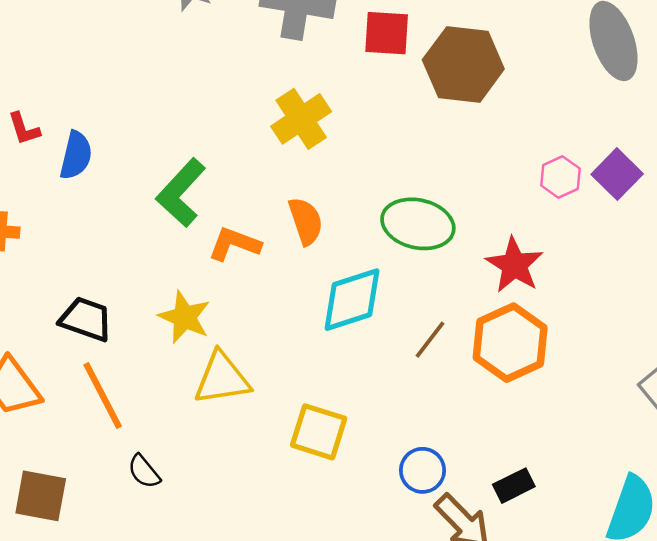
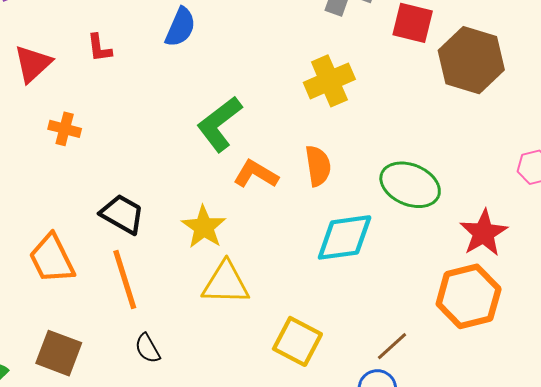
blue semicircle: (76, 155) -> (180, 27), moved
brown line: (430, 340) -> (392, 346), moved

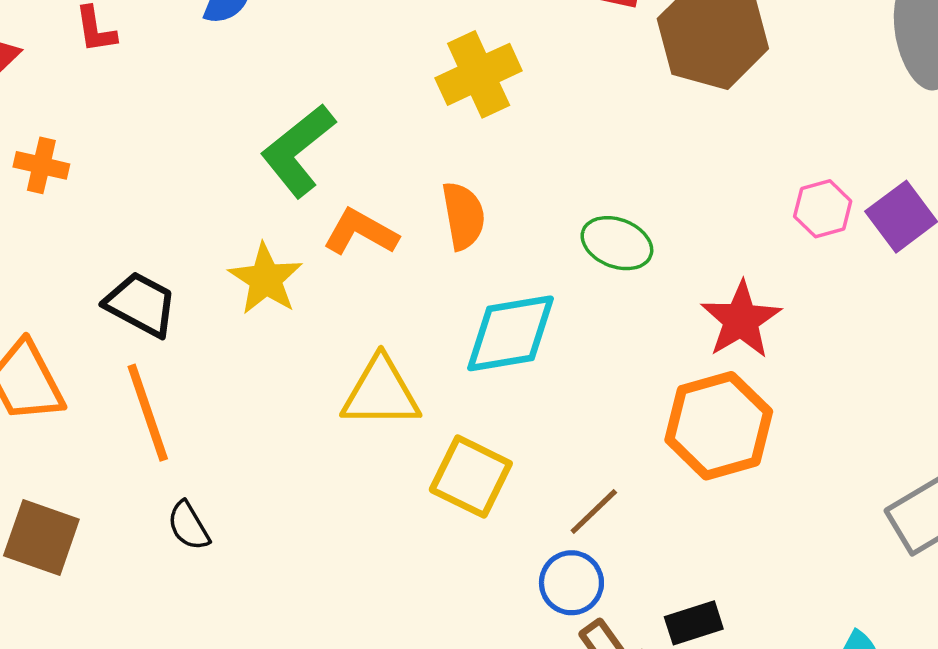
green ellipse: (410, 185) -> (617, 243), size x0.7
yellow star: (204, 227) -> (266, 279), moved
yellow triangle: (226, 283) -> (381, 393), moved
yellow square: (297, 341) -> (471, 477), moved

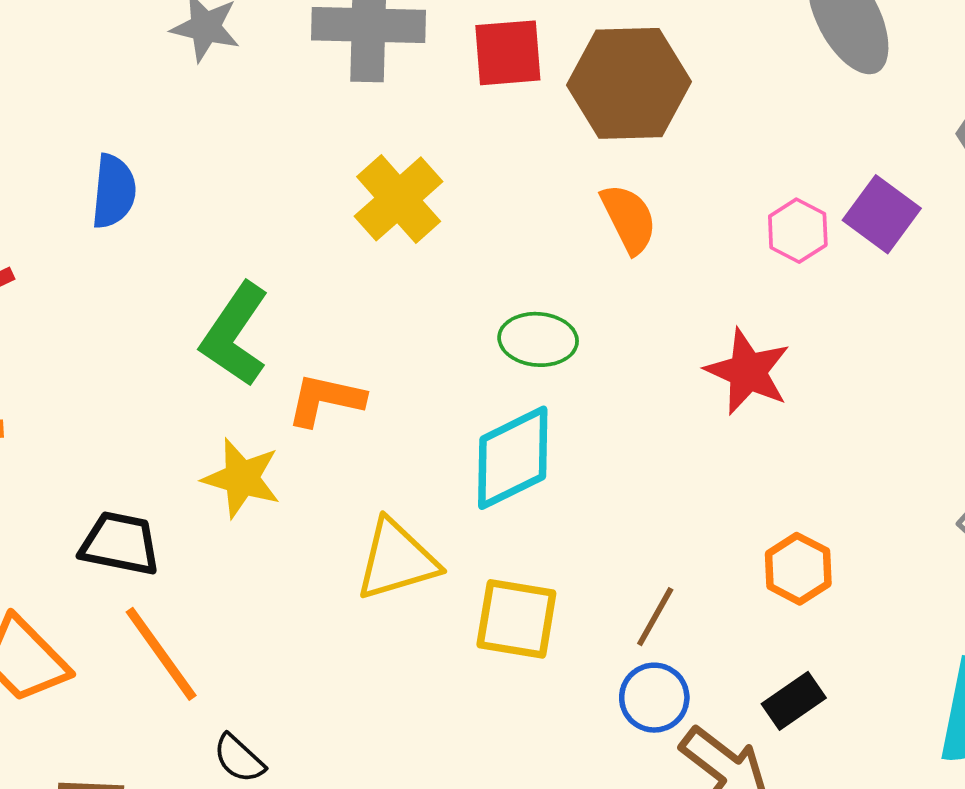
orange semicircle: (463, 216) -> (629, 219), moved
green ellipse: (617, 243) -> (538, 339), moved
orange hexagon: (719, 426) -> (798, 569), moved, size x0.6

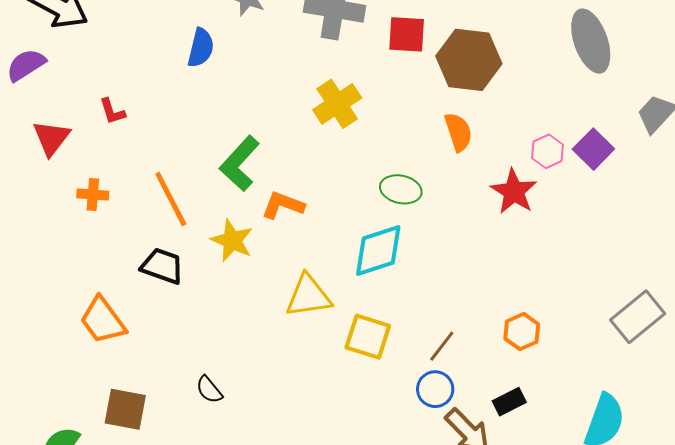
blue semicircle: (114, 191) -> (201, 48), moved
red star: (748, 372) -> (514, 192), moved
orange line: (161, 654) -> (171, 199), moved

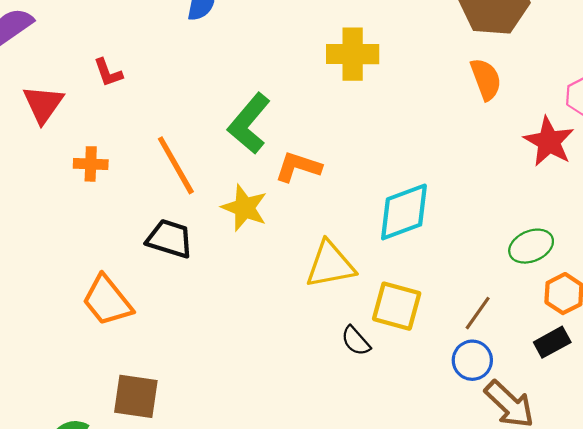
yellow cross: (337, 104) -> (353, 54), turned 36
green ellipse: (401, 189) -> (531, 246), moved, turned -33
black semicircle: (209, 390) -> (356, 341), moved
black rectangle: (509, 402) -> (552, 342), moved

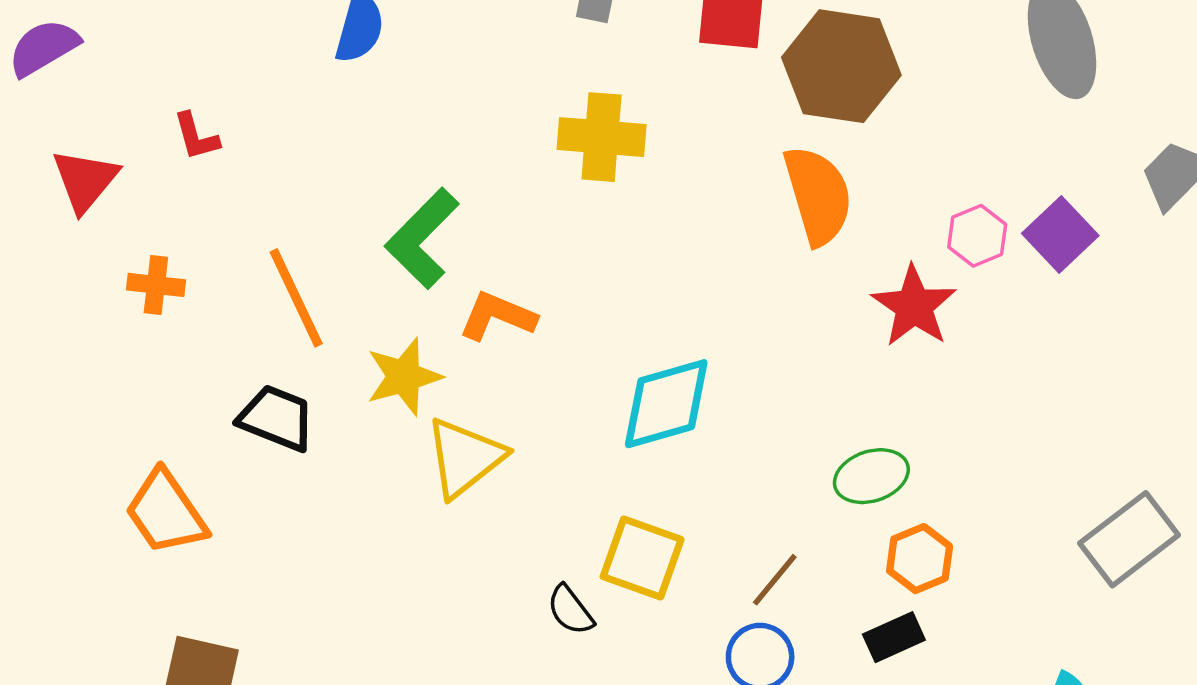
orange semicircle: (486, 79) -> (818, 195), size x1.4
yellow star: (244, 208) -> (404, 377), turned 30
yellow triangle: (330, 265) -> (465, 458), moved, turned -32

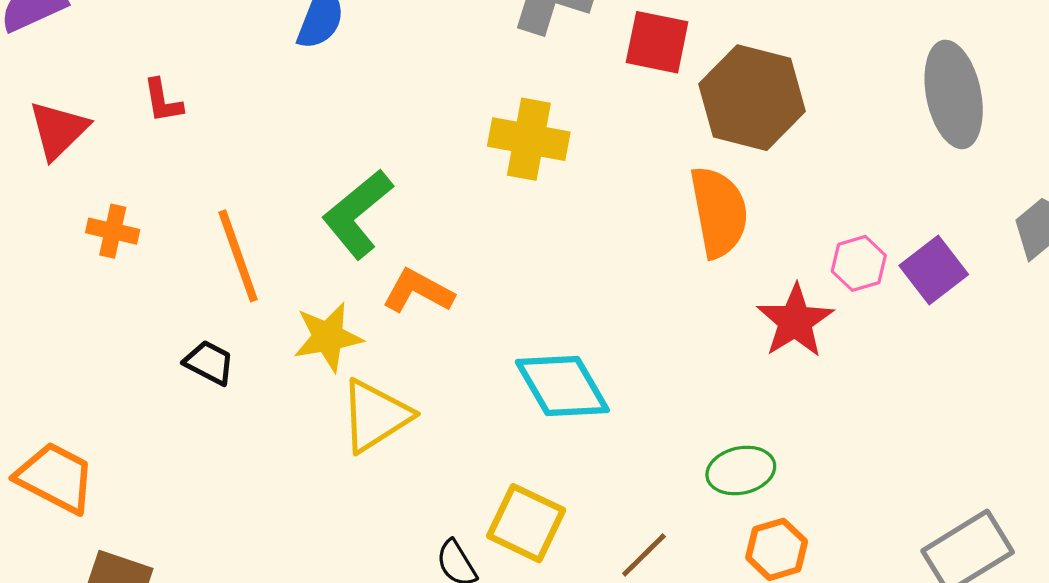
cyan diamond: (666, 404) -> (562, 386), turned 70
black trapezoid: (277, 418) -> (209, 363), size x0.7
orange trapezoid: (166, 512) -> (55, 478), moved, turned 146

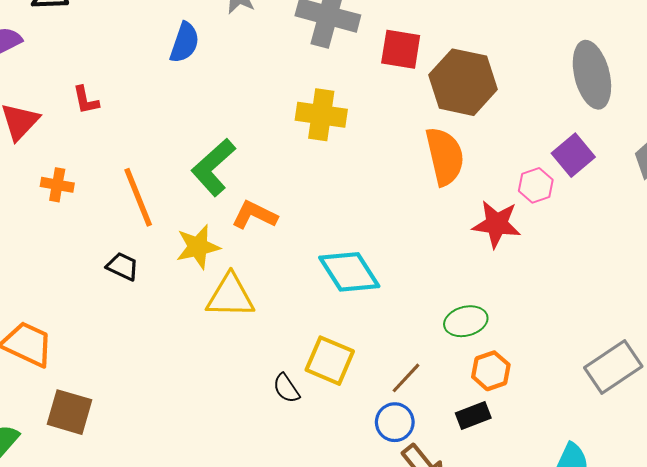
purple square: (934, 270) -> (573, 155), moved
red star: (795, 321) -> (497, 224), turned -30
yellow triangle: (375, 416) -> (230, 296), turned 36

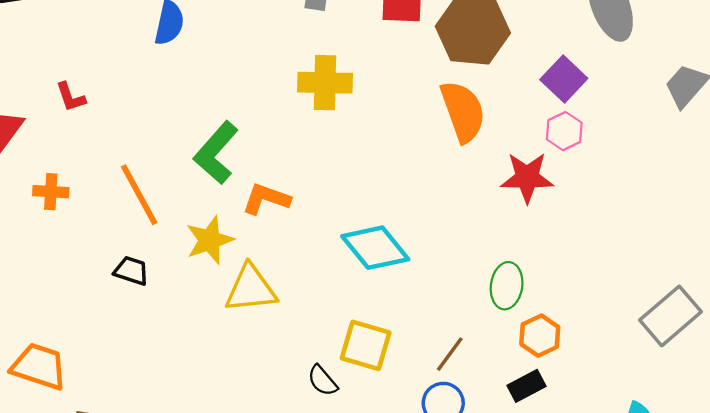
purple square: (573, 155) -> (564, 79), moved
green ellipse: (466, 321) -> (507, 286), turned -60

